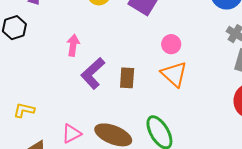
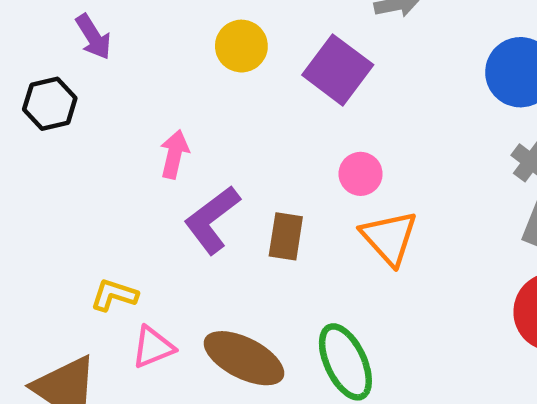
pink circle: (171, 44) -> (361, 174), moved
yellow L-shape: (24, 110) -> (114, 295), moved

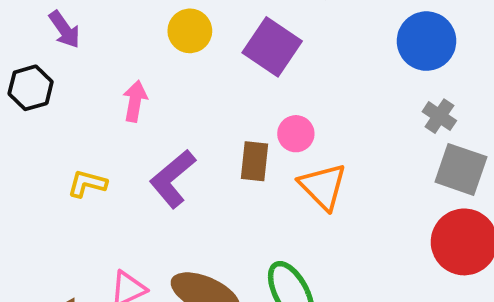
pink arrow: (174, 154) -> (135, 101), moved
brown rectangle: (286, 236) -> (254, 161), moved
yellow L-shape: (114, 295) -> (87, 184), moved

